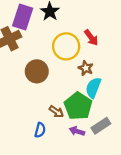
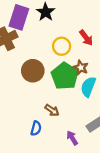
yellow circle: (66, 46) -> (62, 46), size x0.7
green pentagon: (78, 106) -> (65, 76), moved
purple arrow: (77, 131) -> (72, 138), moved, turned 40

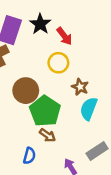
red arrow: (86, 38) -> (64, 36), moved
green pentagon: (65, 76) -> (45, 111), moved

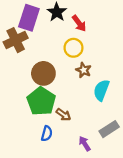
brown star: (80, 87) -> (84, 70), moved
green pentagon: (45, 111) -> (41, 101), moved

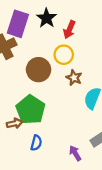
red arrow: (79, 23) -> (69, 30), turned 60
brown circle: (43, 73) -> (39, 70), moved
brown arrow: (63, 115) -> (14, 123), moved, turned -48

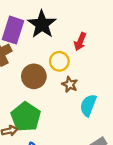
black star: (47, 18) -> (42, 24), size x1.4
red arrow: (69, 30) -> (80, 42), moved

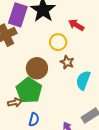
red arrow: (80, 42) -> (76, 25), turned 98
brown circle: (34, 76) -> (37, 68), moved

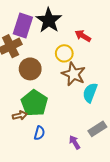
brown star: (67, 62) -> (74, 74), size x1.6
brown circle: (37, 68) -> (30, 69), moved

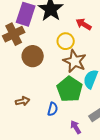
green pentagon: (34, 103) -> (70, 89), moved
blue semicircle: (39, 133) -> (53, 109), moved

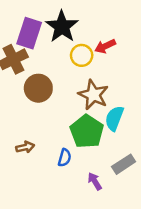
red arrow: (84, 24) -> (105, 46), turned -56
yellow circle: (66, 41) -> (82, 55), moved

